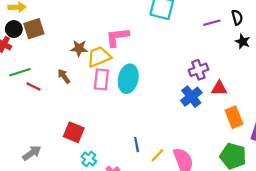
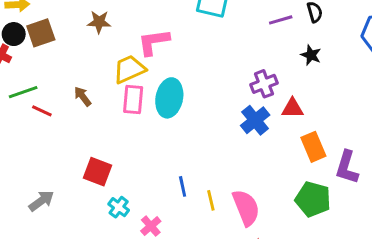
black star: (243, 42) -> (311, 55), moved
brown star: (79, 48) -> (99, 22), moved
yellow line: (157, 155) -> (211, 200), turned -56

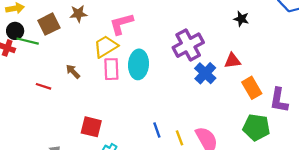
brown square: (41, 33) -> (49, 24), moved
purple cross: (264, 84) -> (188, 45), moved, size x1.5
green line: (23, 92) -> (28, 41), moved, turned 40

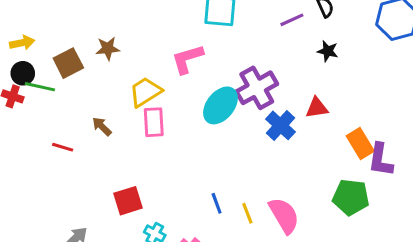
pink L-shape: (121, 24) -> (187, 59), moved
cyan ellipse: (139, 64) -> (220, 105), moved, turned 36
orange rectangle: (252, 88) -> (360, 143), moved
red square: (91, 127) -> (128, 201), turned -30

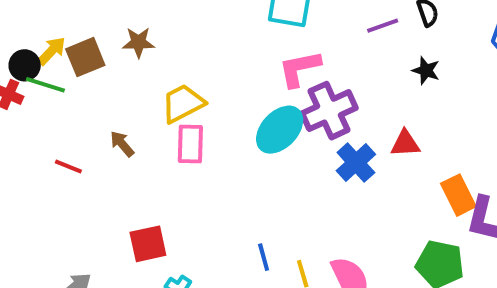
yellow arrow: (22, 43) -> (52, 51), moved, turned -40
pink L-shape: (187, 59) -> (300, 69), moved

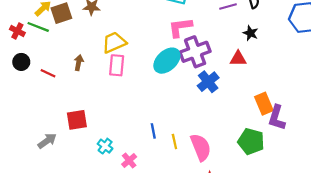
black circle: (25, 65) -> (21, 62), moved
brown arrow: (122, 144) -> (79, 63), turned 48
red triangle: (405, 144) -> (238, 59), moved
red square: (148, 244) -> (77, 120), moved

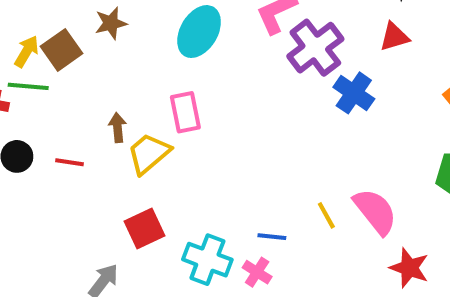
yellow trapezoid: (114, 42) -> (149, 153), moved
cyan ellipse: (167, 61) -> (199, 32), moved
blue line: (153, 131) -> (272, 237), moved, turned -56
cyan cross: (105, 146) -> (207, 260), size x1.6

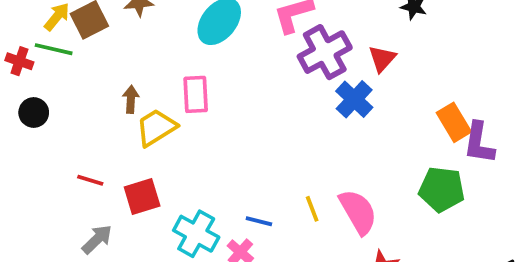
red triangle: (394, 37) -> (382, 59), moved, turned -40
red line: (70, 162) -> (90, 180), moved

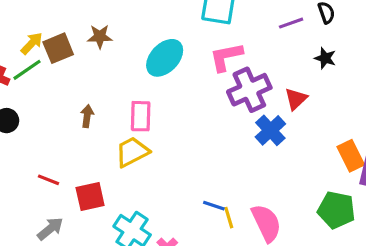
green line: (54, 49) -> (27, 70), turned -52
yellow trapezoid: (156, 128) -> (132, 152), moved
blue line: (259, 221) -> (214, 206), moved

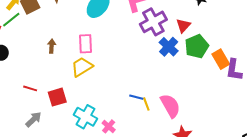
green pentagon: (336, 210) -> (197, 46), moved, turned -30

